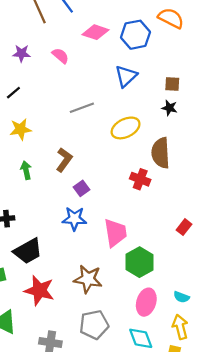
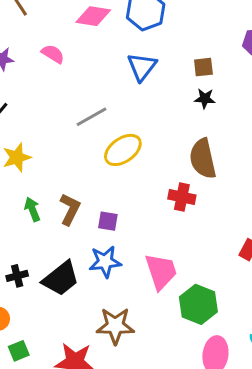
yellow ellipse: (126, 128) -> (123, 150), moved
brown L-shape: (64, 160) -> (70, 209), moved
purple square: (81, 188) -> (108, 221), turned -35
black trapezoid: (28, 251) -> (61, 279), moved
brown star: (88, 279) -> (115, 326), moved

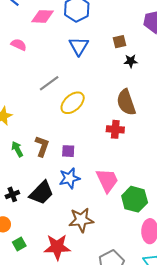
black star: (205, 99) -> (131, 61), moved

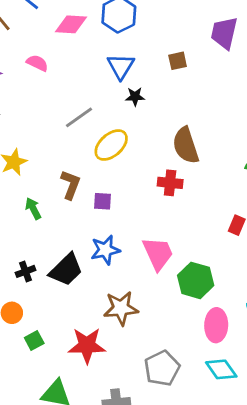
black star: (131, 61) -> (135, 97), moved
brown L-shape: (42, 146) -> (71, 185), moved
purple square: (68, 151) -> (102, 201), moved

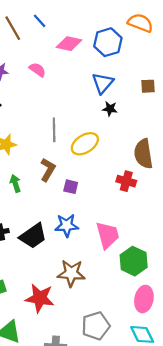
gray line: (79, 117) -> (54, 130), moved, turned -65

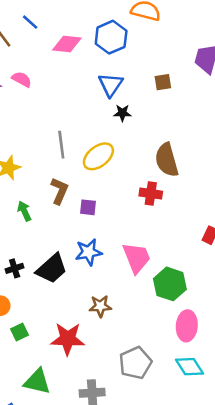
pink semicircle: (37, 70) -> (22, 79), moved
brown star: (71, 273) -> (100, 306), size x0.7

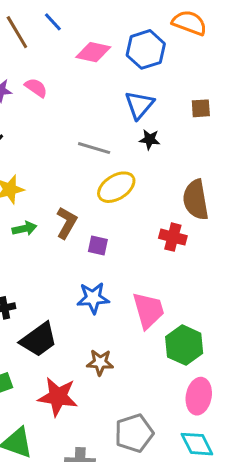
gray line: (61, 145) -> (94, 148), moved, turned -72
green arrow: (24, 211) -> (25, 229), moved, turned 96
black trapezoid: (52, 269) -> (39, 340), moved

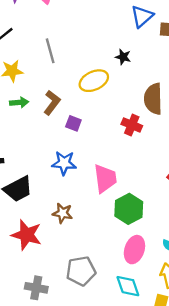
blue triangle: (139, 105) -> (142, 16), moved
black star: (150, 139) -> (123, 57), moved
gray line: (94, 148) -> (50, 51), moved, turned 50

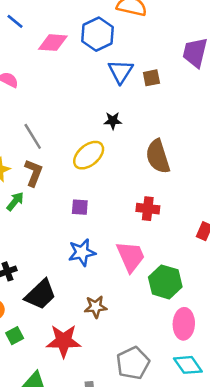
green arrow: (19, 102) -> (15, 201), turned -30
brown L-shape: (52, 103) -> (34, 173), moved
red cross: (132, 125) -> (148, 209), moved

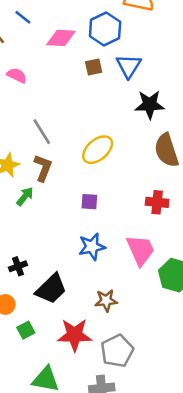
brown square: (151, 78) -> (94, 67), moved
black star: (113, 121) -> (150, 105), moved, size x1.6
gray pentagon: (133, 363) -> (117, 351), moved

